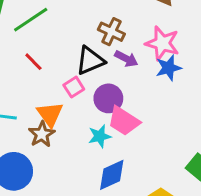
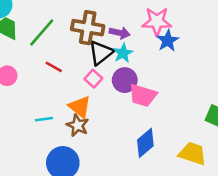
brown cross: (111, 32) -> (88, 28), moved, size x1.4
purple arrow: (126, 59) -> (120, 33), moved
cyan star: (100, 136) -> (123, 53), moved

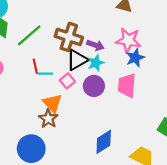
red line: (54, 67) -> (35, 66), turned 40
pink trapezoid: (143, 95) -> (127, 85), moved, turned 70
cyan line: (44, 119) -> (45, 74), moved

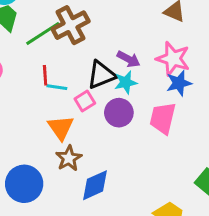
brown cross: (69, 37) -> (71, 25), moved, turned 36
brown star: (48, 119) -> (69, 158), moved
blue diamond: (104, 142) -> (95, 185), moved

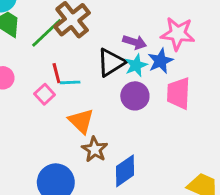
blue star: (179, 83) -> (160, 61), moved
pink square: (85, 101) -> (45, 94), moved

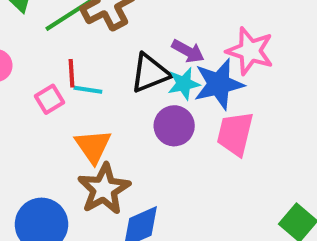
blue star: (160, 61) -> (219, 84), size x1.4
brown star: (95, 149) -> (104, 189), size x1.4

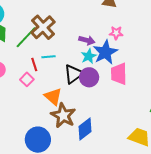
pink star: (250, 51) -> (116, 33), size x0.6
black triangle: (150, 73) -> (74, 74), moved
cyan line: (88, 90) -> (48, 57), moved

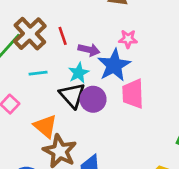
cyan star: (89, 56) -> (79, 73), moved
red line: (34, 64) -> (63, 36), moved
black triangle: (74, 74) -> (72, 95), turned -35

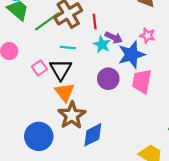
cyan star: (79, 73) -> (102, 44), moved, turned -30
black triangle: (72, 95) -> (61, 69), moved

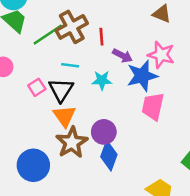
pink star: (148, 36) -> (161, 55), size x1.5
cyan star: (102, 44) -> (102, 80), moved, turned -30
purple circle: (108, 79) -> (104, 132), moved
blue diamond: (93, 135) -> (109, 156), moved, turned -45

